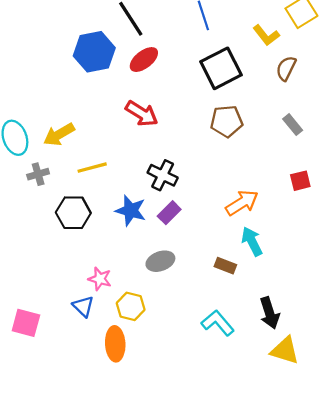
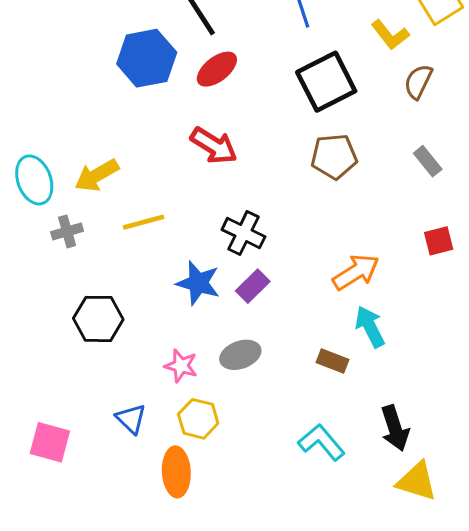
black hexagon: (73, 213) -> (98, 319), moved
pink star: (100, 279) -> (181, 366), moved

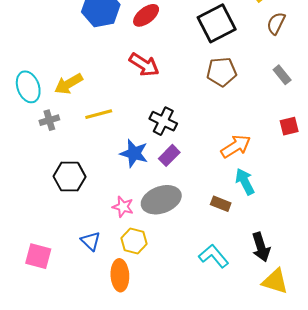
gray ellipse: (240, 355) -> (161, 200), size x1.5

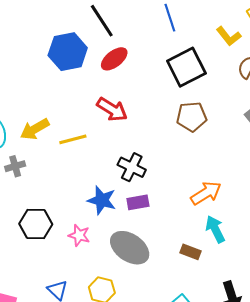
yellow line: (99, 114) -> (73, 139), moved
purple rectangle: (169, 155) -> (138, 202), turned 35
gray ellipse: (161, 200) -> (130, 248), turned 54
pink star: (123, 207) -> (79, 235), moved

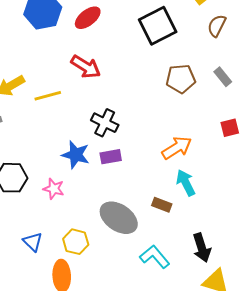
brown pentagon: (192, 117) -> (181, 79), moved
gray ellipse: (130, 248) -> (119, 218), moved

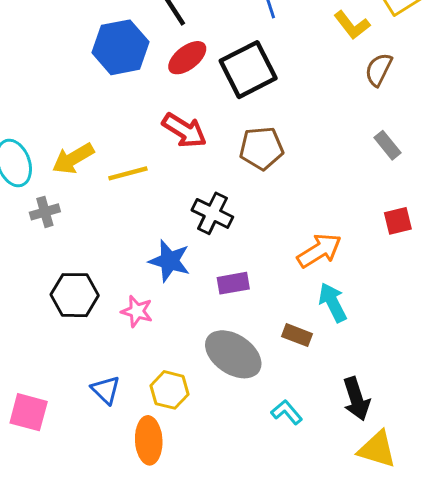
black square: (158, 26) -> (248, 70), moved
brown pentagon: (181, 79) -> (261, 148), moved
purple rectangle: (111, 157) -> (233, 283), moved
cyan L-shape: (155, 257) -> (287, 412), size x0.7

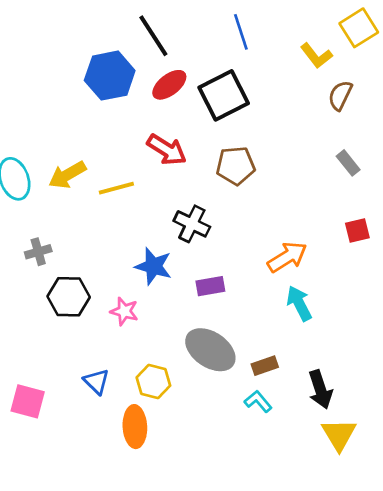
gray cross: (45, 212) -> (38, 252), moved
brown rectangle: (297, 335) -> (265, 366), moved, turned -40
yellow triangle: (377, 449) -> (339, 435), turned 42

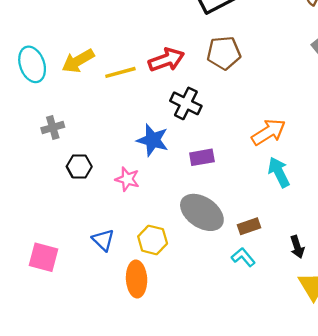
red arrow: (167, 150) -> (166, 60), moved, turned -52
black hexagon: (69, 297) -> (79, 167), size x0.7
black arrow: (320, 389) -> (297, 247), size x0.7

